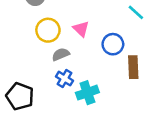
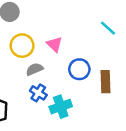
blue circle: (113, 44) -> (79, 69), moved

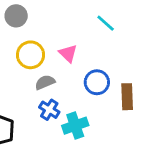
cyan line: (108, 28) -> (106, 23), moved

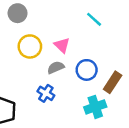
gray semicircle: (45, 82) -> (56, 67), moved
brown rectangle: (127, 97) -> (113, 82), turned 35
cyan cross: (75, 126) -> (95, 107), moved

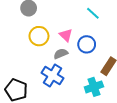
blue circle: (87, 70) -> (87, 44), moved
blue cross: (46, 93) -> (52, 75), size x1.5

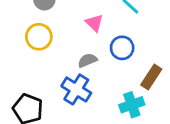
pink triangle: (66, 35) -> (94, 23), moved
yellow circle: (39, 36) -> (39, 37), moved

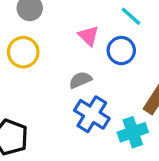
blue circle: (122, 48) -> (121, 51), moved
blue cross: (76, 89) -> (92, 114), moved

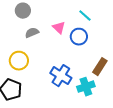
yellow circle: (23, 52) -> (19, 61), moved
gray semicircle: (80, 80) -> (32, 33), moved

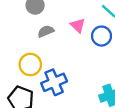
blue cross: (61, 76) -> (54, 82), moved, turned 35

